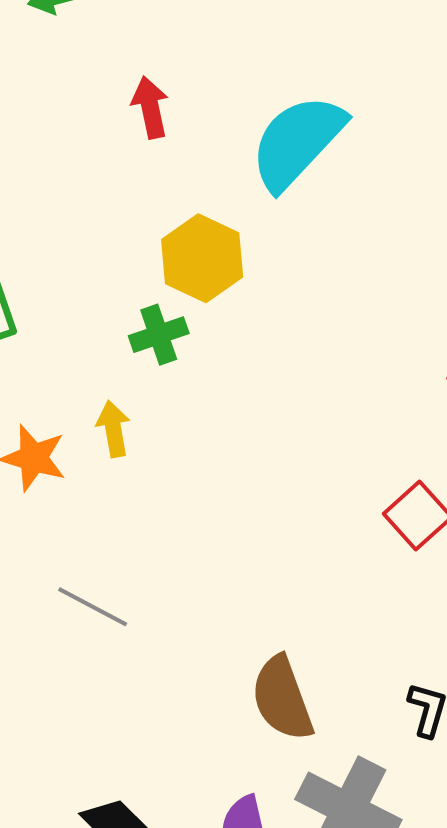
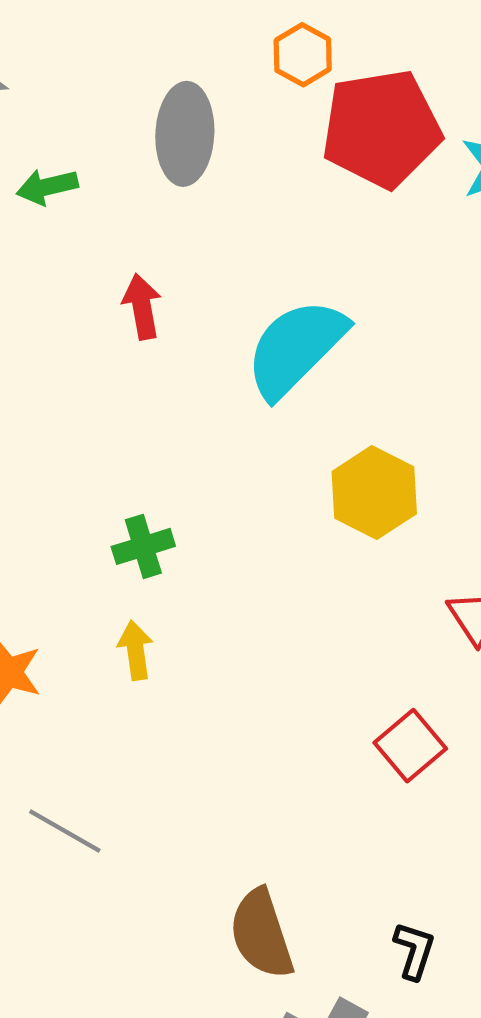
yellow hexagon: (202, 258) -> (374, 493), moved
yellow arrow: (113, 429) -> (136, 650), moved

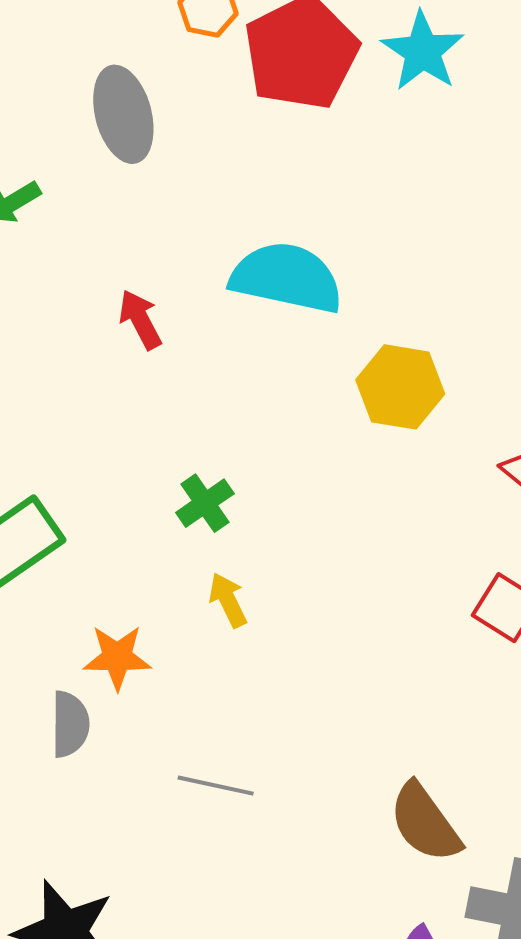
red arrow: (142, 307) -> (140, 320), moved
cyan semicircle: (296, 348) -> (287, 278), turned 75

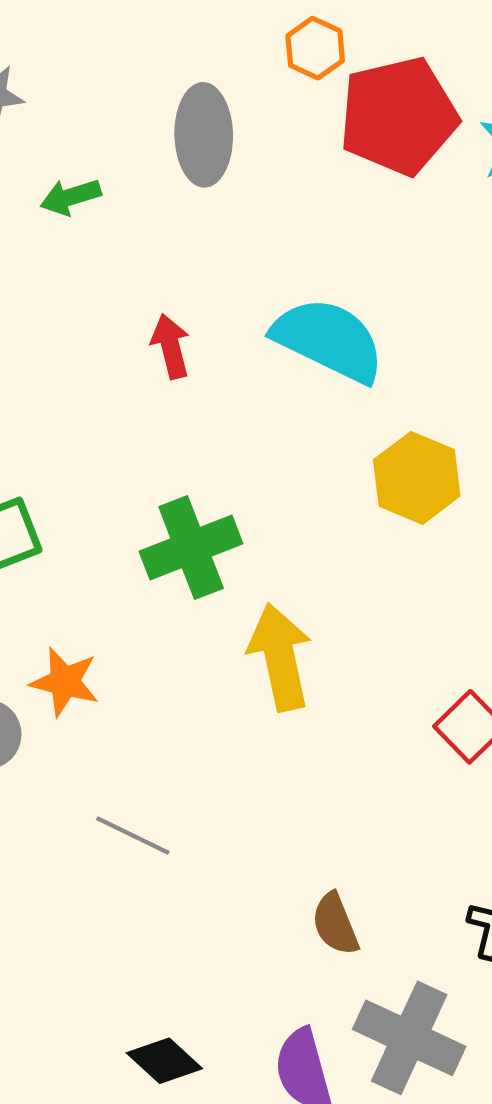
green cross: (205, 503) -> (191, 548), size x1.6
yellow arrow: (228, 600) -> (280, 657), moved, size x1.8
brown semicircle: (425, 823) -> (335, 924), size x0.7

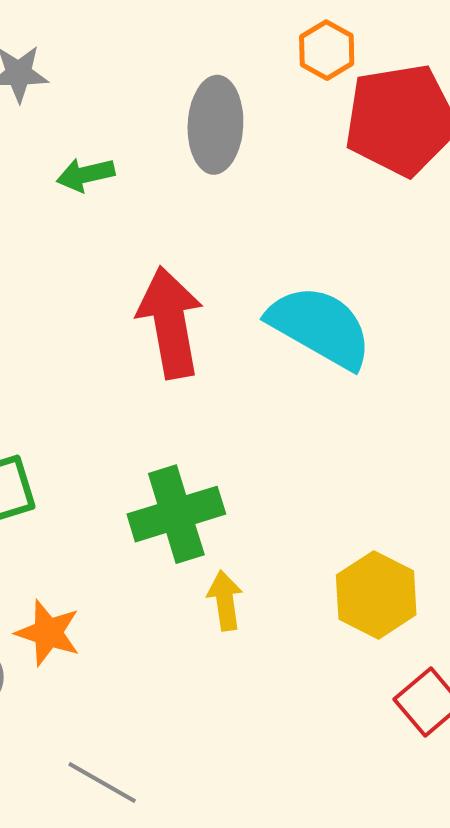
red arrow: (171, 346) -> (170, 322), size x1.8
yellow hexagon: (417, 478) -> (376, 595), moved
yellow arrow: (280, 657) -> (225, 600), moved, size x0.6

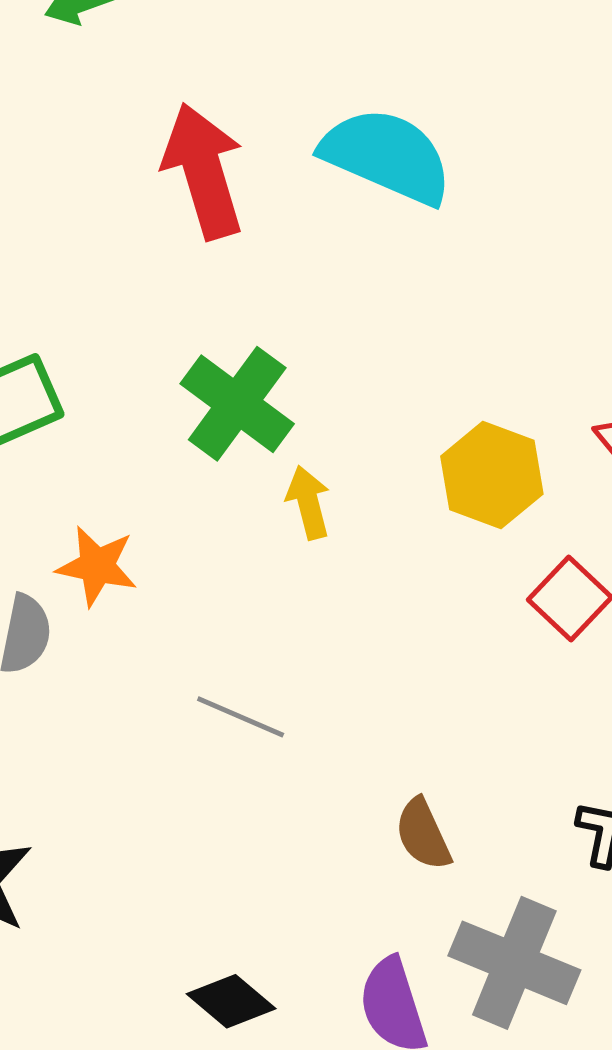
green cross: (176, 514) -> (237, 404), turned -30
gray line: (102, 782) -> (241, 717), moved

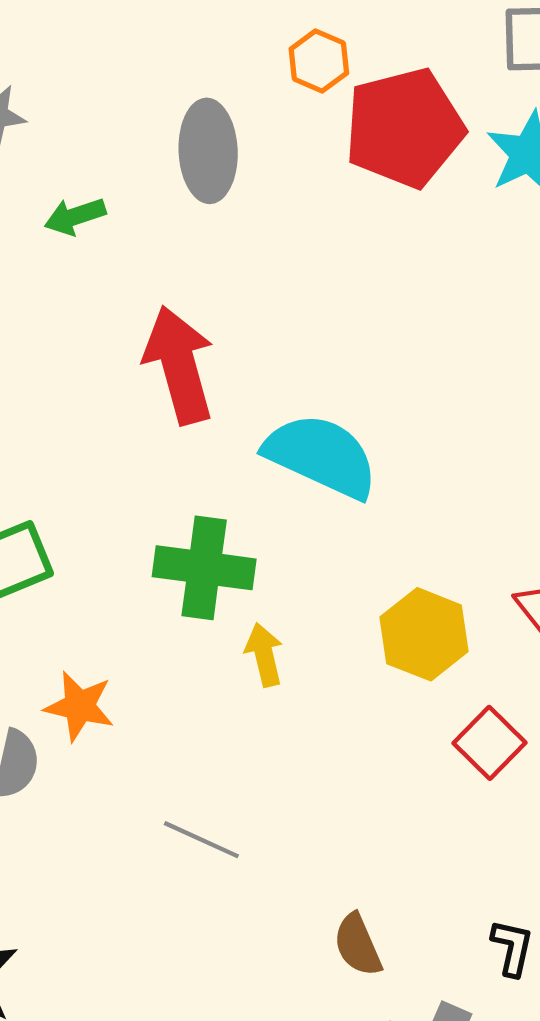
cyan semicircle: (387, 156) -> (321, 456), moved
green cross: (237, 404) -> (204, 568), turned -30

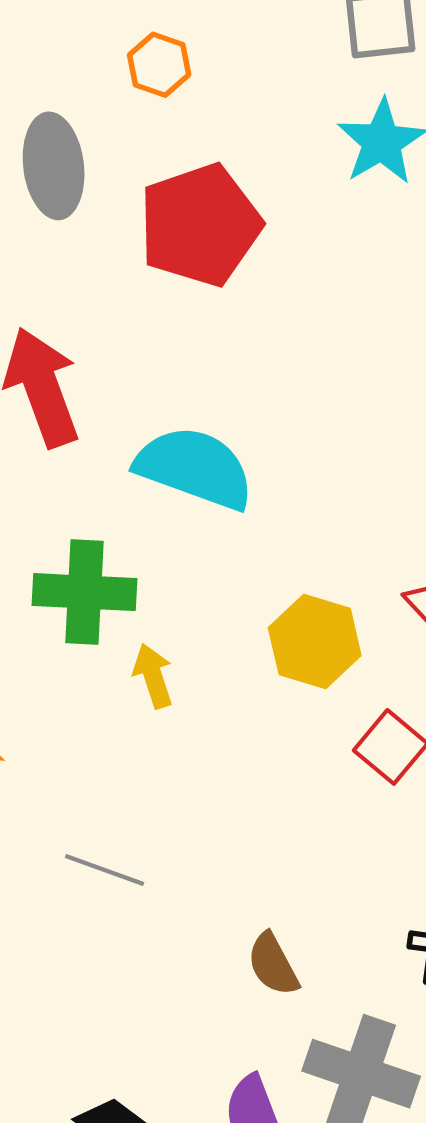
red pentagon: (404, 128) -> (200, 225), moved

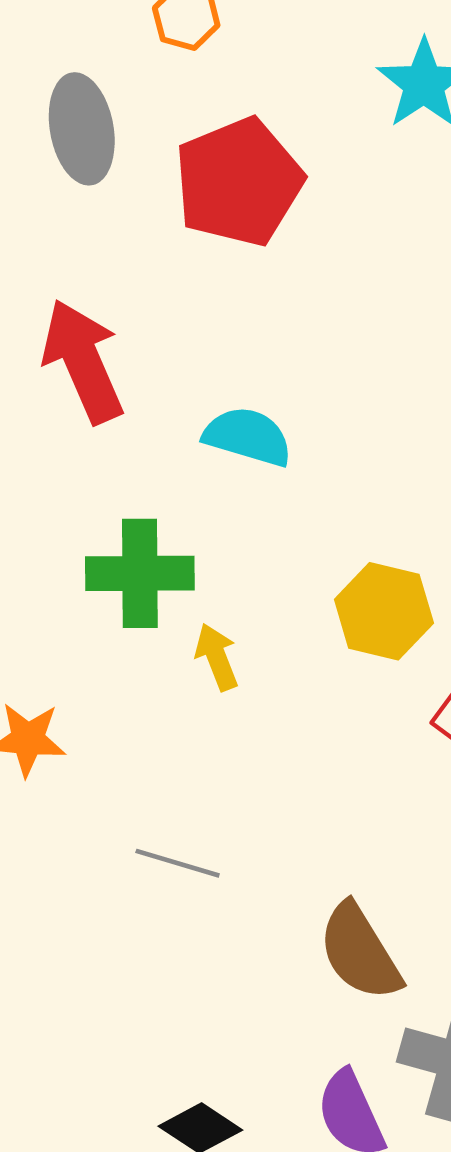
cyan semicircle: (195, 468) -> (248, 437), size x0.7
brown semicircle: (273, 964) -> (360, 952), size x1.5

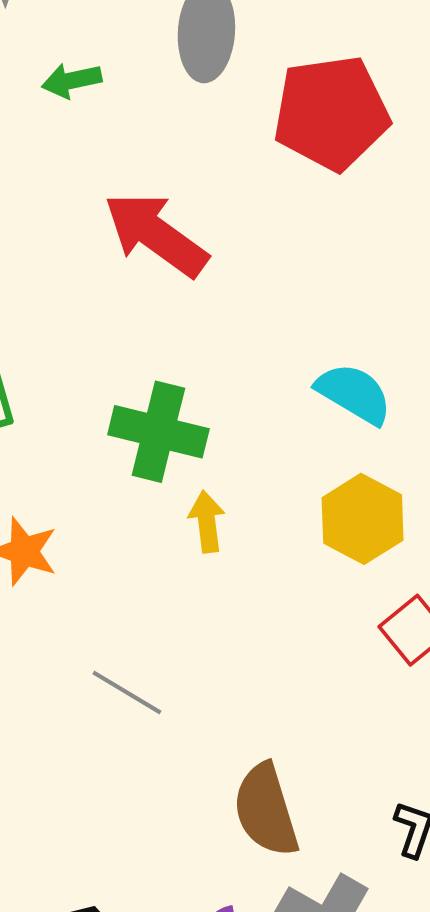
red arrow: (83, 361) -> (156, 234), turned -45
cyan semicircle: (248, 437) -> (354, 394), moved

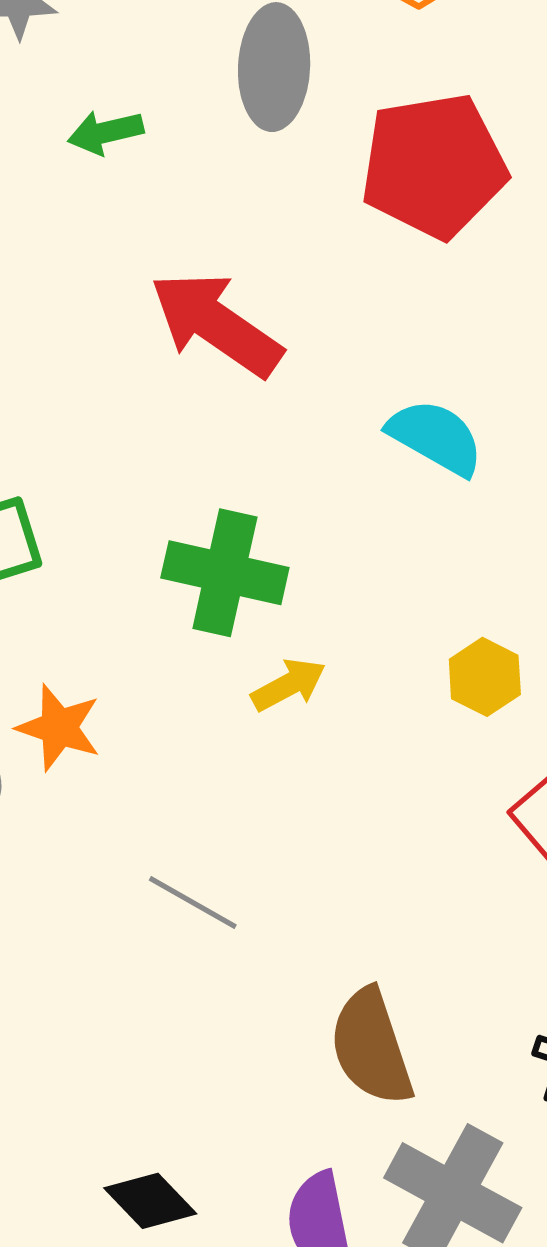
cyan semicircle: (354, 394) -> (436, 437), moved
yellow hexagon: (363, 519) -> (485, 677), size x0.7
yellow arrow: (207, 522) -> (289, 685), turned 70

